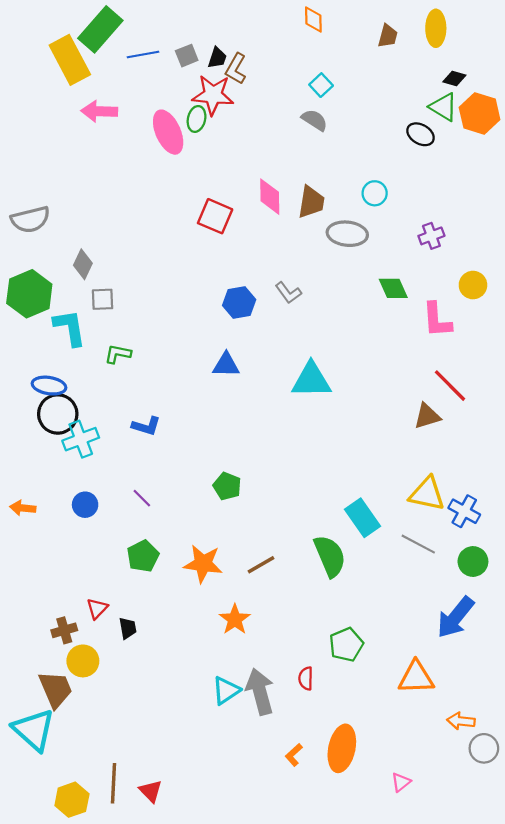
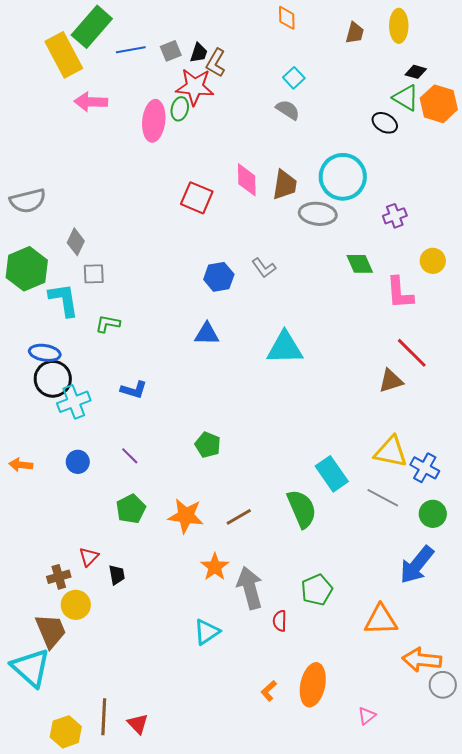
pink ellipse: (168, 132) -> (154, 121), turned 30
cyan circle: (375, 193) -> (343, 177), size x2.0
gray arrow: (260, 692) -> (250, 588), moved
orange arrow: (461, 721) -> (422, 660), size x1.5

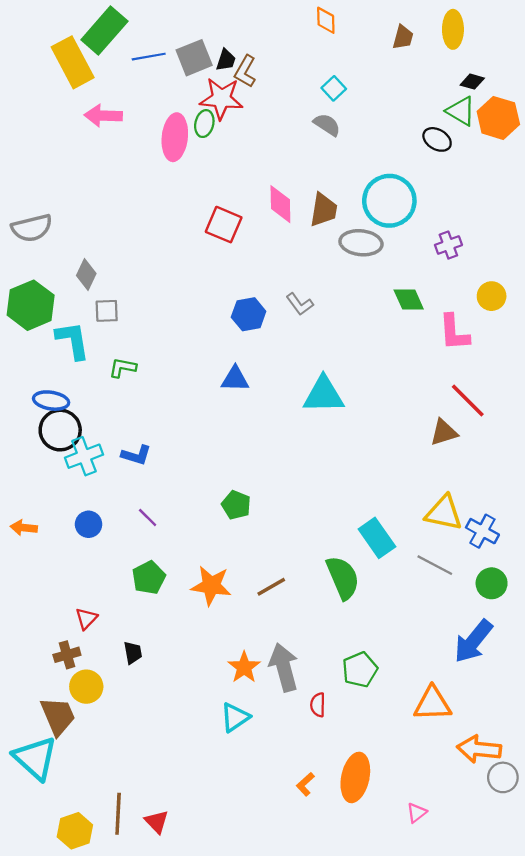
gray square: (171, 51) -> (194, 58), size x1.5
blue L-shape: (134, 390) -> (136, 455), moved
red triangle: (89, 557) -> (86, 619), moved
orange star: (215, 567) -> (244, 667), moved

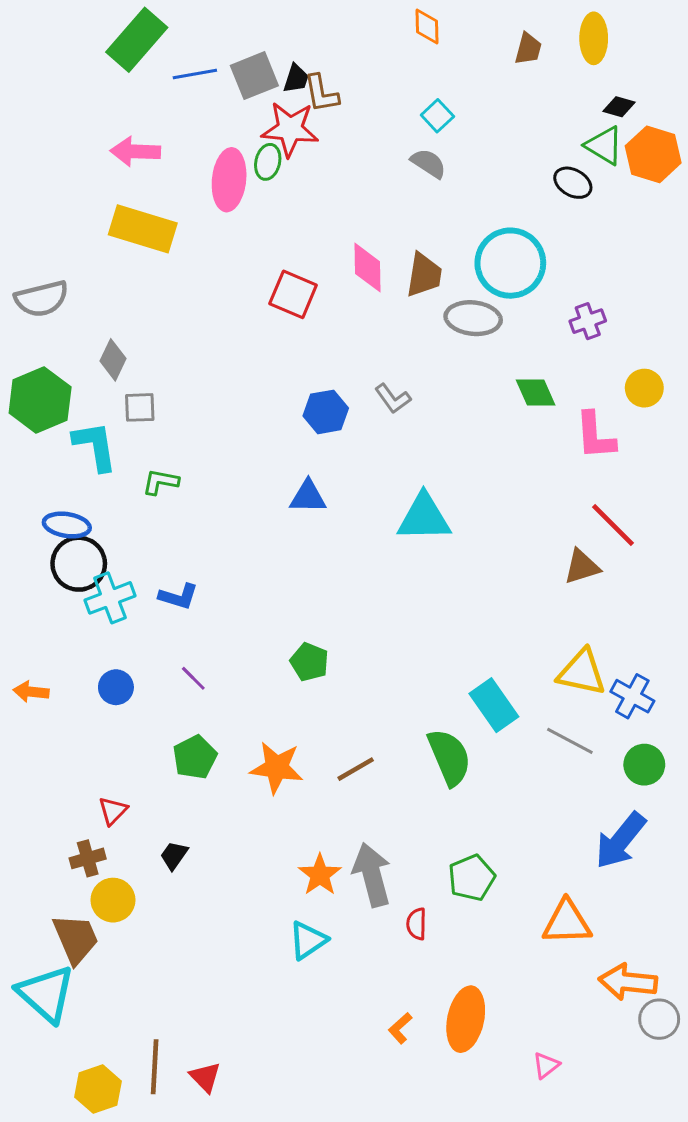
yellow rectangle: (73, 62) -> (143, 229), moved, turned -45
brown L-shape: (245, 71) -> (321, 93), turned -40
black trapezoid: (133, 653) -> (174, 855), turned -135

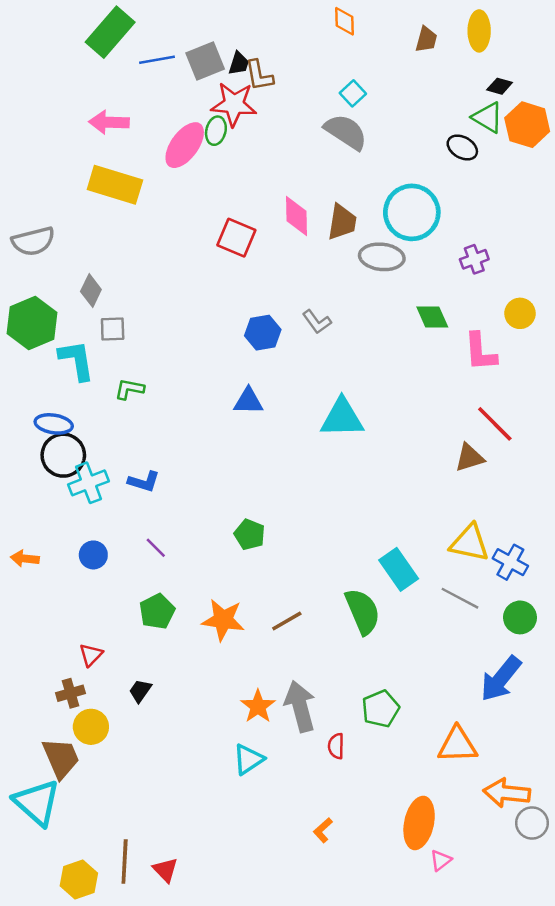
gray semicircle: (428, 163) -> (346, 132), size x1.5
pink ellipse: (229, 180) -> (185, 145), turned 30
orange ellipse: (466, 1019) -> (419, 823), moved

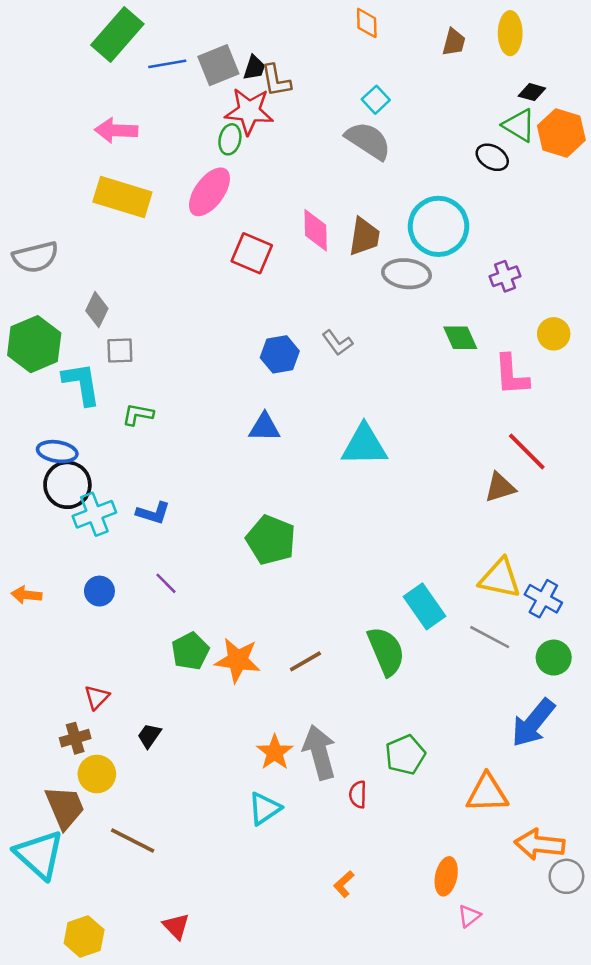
pink ellipse: (185, 145) -> (209, 192), moved
green pentagon: (250, 535) -> (271, 540), moved, size x1.5
green pentagon: (157, 611) -> (190, 651), moved
orange ellipse: (419, 823) -> (446, 876), size x0.7
brown line: (125, 861) -> (133, 841), moved, turned -66

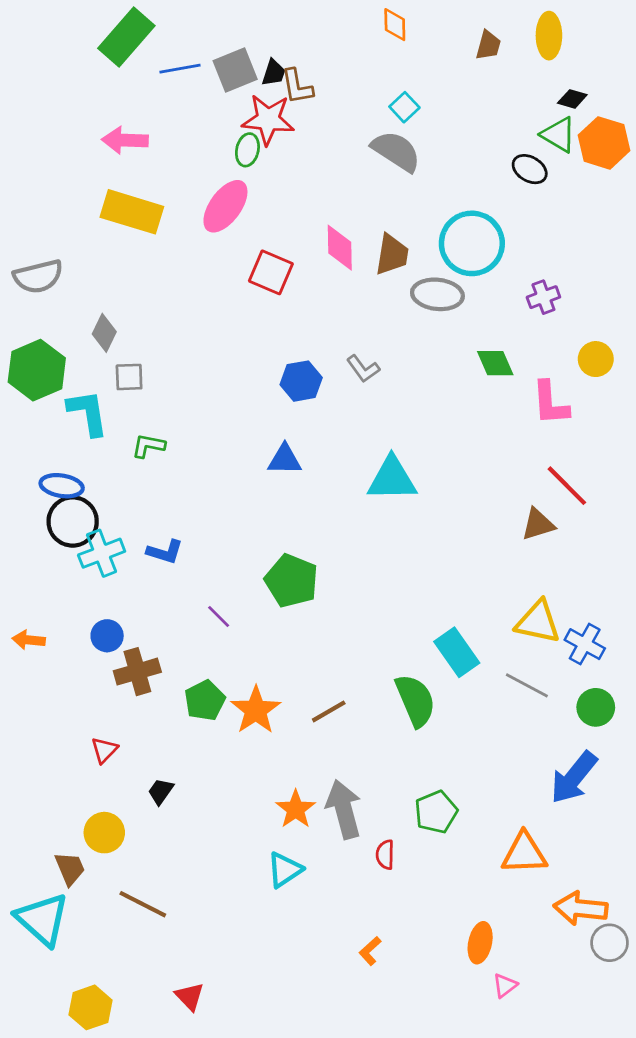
purple line: (166, 583) -> (219, 616), moved
orange star: (238, 660) -> (256, 710), turned 30
brown cross: (75, 738) -> (137, 672), moved, size x1.4
brown trapezoid: (65, 807) -> (70, 868), size x0.7

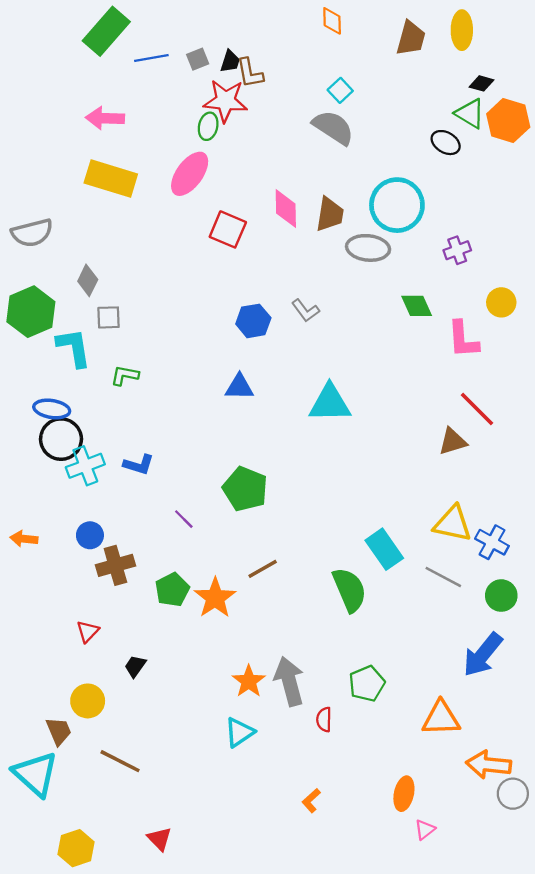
brown trapezoid: (488, 45) -> (411, 38), size x1.4
gray square: (235, 70) -> (198, 59), size x0.6
brown line: (329, 711) -> (263, 569), moved

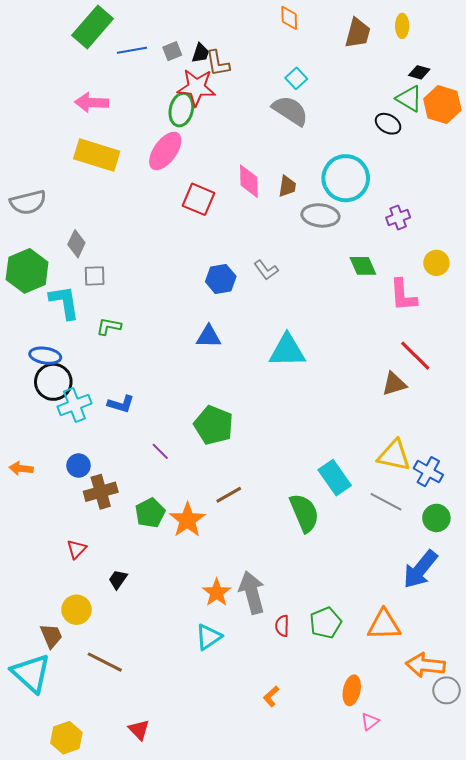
yellow ellipse: (462, 30) -> (402, 26), size x0.7
green ellipse: (208, 126) -> (181, 110), size x1.4
brown trapezoid: (330, 214) -> (287, 186), size x0.7
green pentagon: (367, 684) -> (326, 623), moved

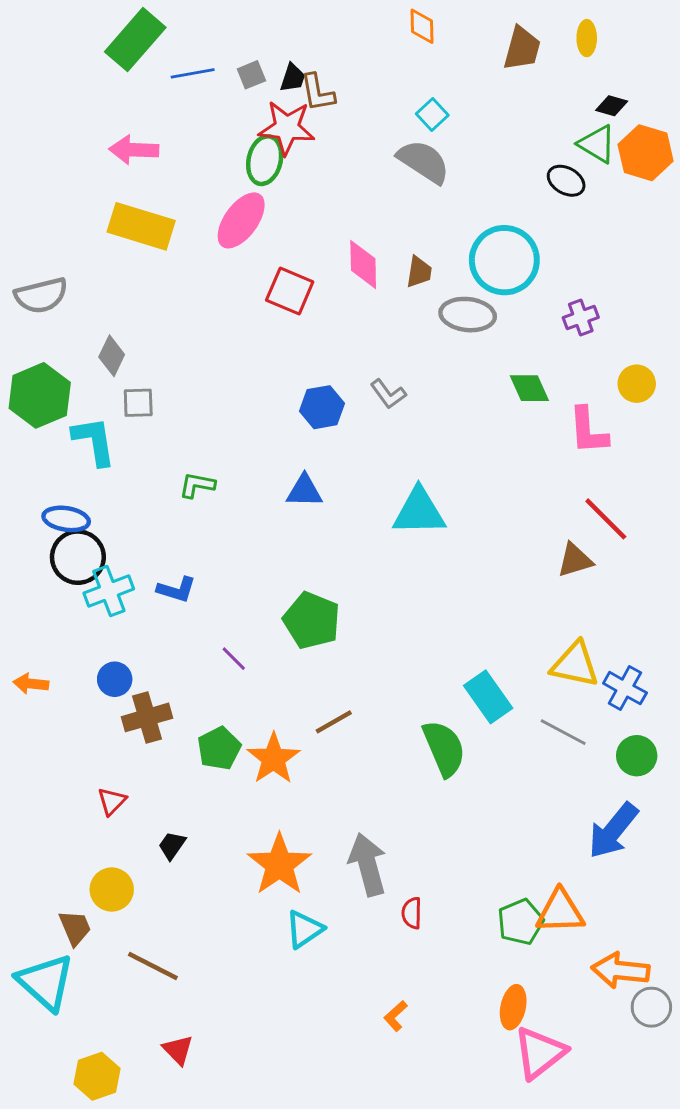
green L-shape: (109, 326) -> (197, 485), moved
orange star: (217, 593) -> (279, 865), moved, size x1.5
green pentagon: (326, 623) -> (521, 922), moved
pink triangle: (370, 722) -> (540, 1053), size x2.0
red triangle: (139, 730) -> (178, 1050), moved

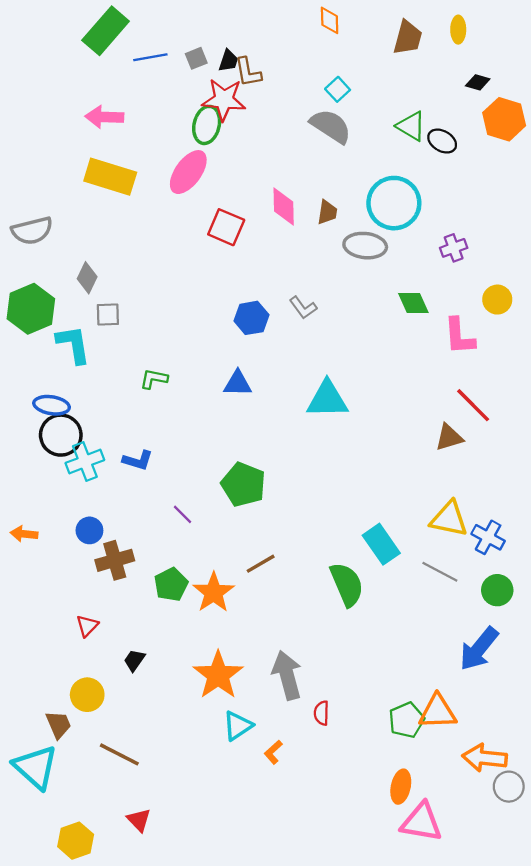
green triangle: (597, 144) -> (411, 126), moved
orange L-shape: (396, 1016) -> (273, 752), moved
pink triangle: (540, 1053) -> (421, 822), turned 48

